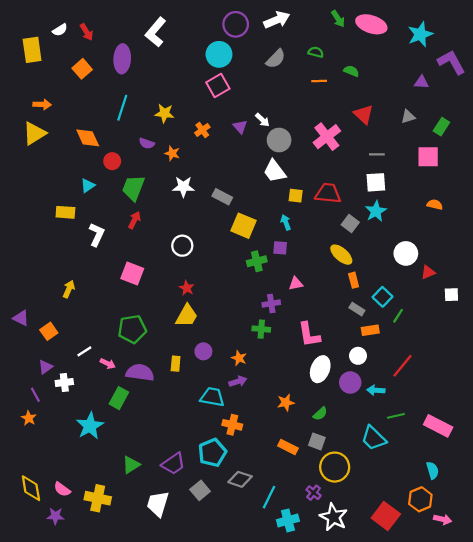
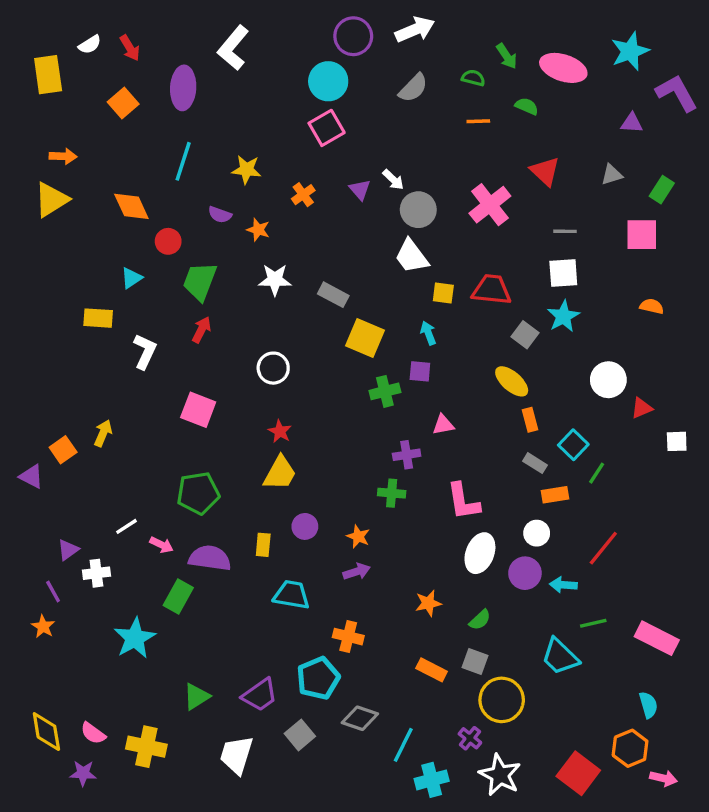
green arrow: (338, 19) -> (507, 56), moved
pink ellipse: (371, 24) -> (563, 68), moved
orange square: (49, 331) -> (63, 450), moved
cyan trapezoid: (212, 397) -> (292, 595), moved

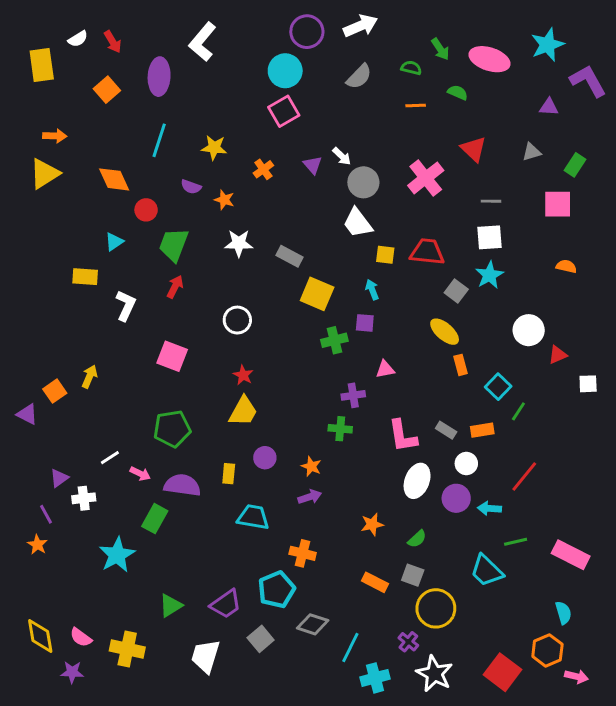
gray rectangle: (535, 463) -> (446, 430), moved

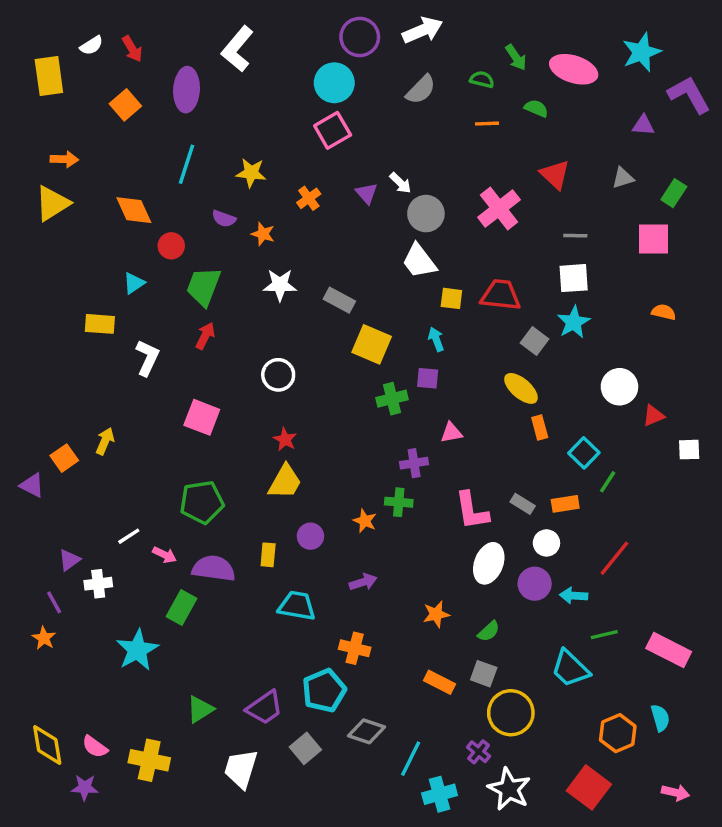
orange star: (311, 466) -> (365, 521), moved
orange hexagon: (547, 650) -> (618, 733), moved

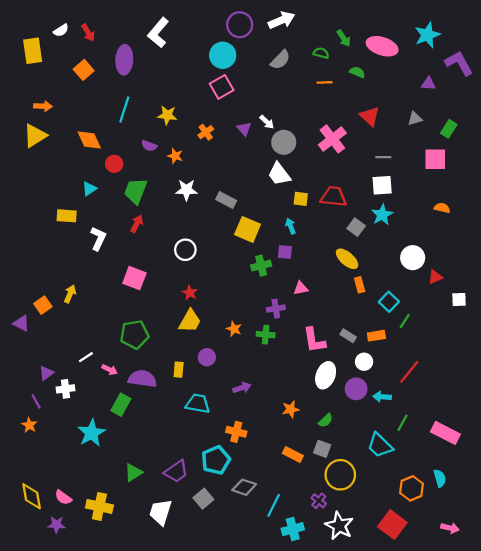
orange star: (365, 521) -> (234, 329), moved
green line: (604, 635) -> (402, 423), turned -48

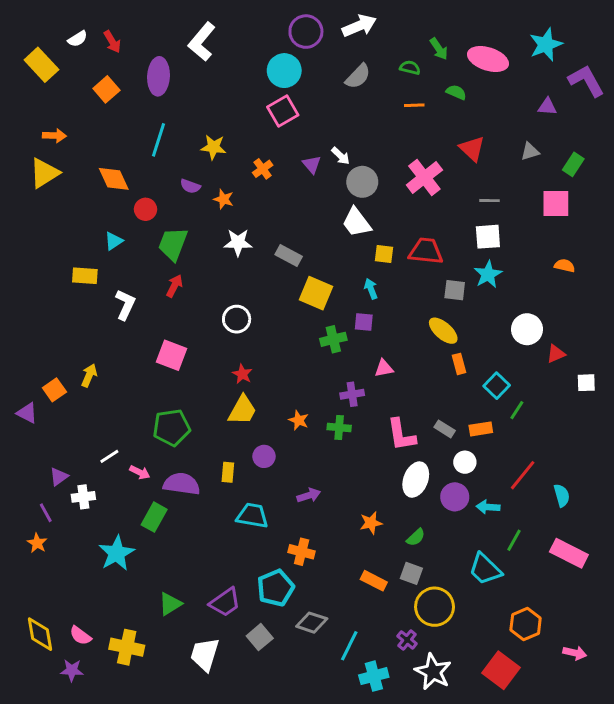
yellow rectangle: (33, 51) -> (41, 65), turned -35
gray square: (356, 227) -> (455, 290), turned -30
cyan semicircle: (440, 478) -> (562, 495), moved
pink arrow: (450, 528) -> (575, 653), moved

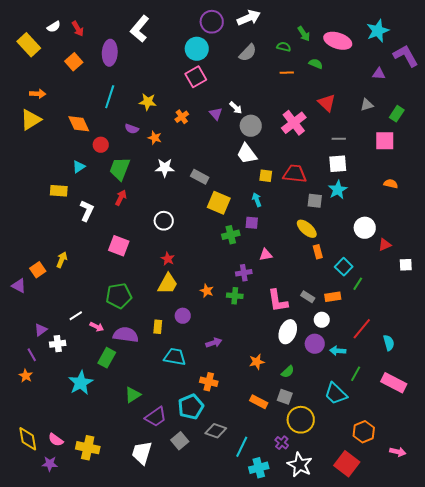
green triangle: (170, 604) -> (133, 395), moved

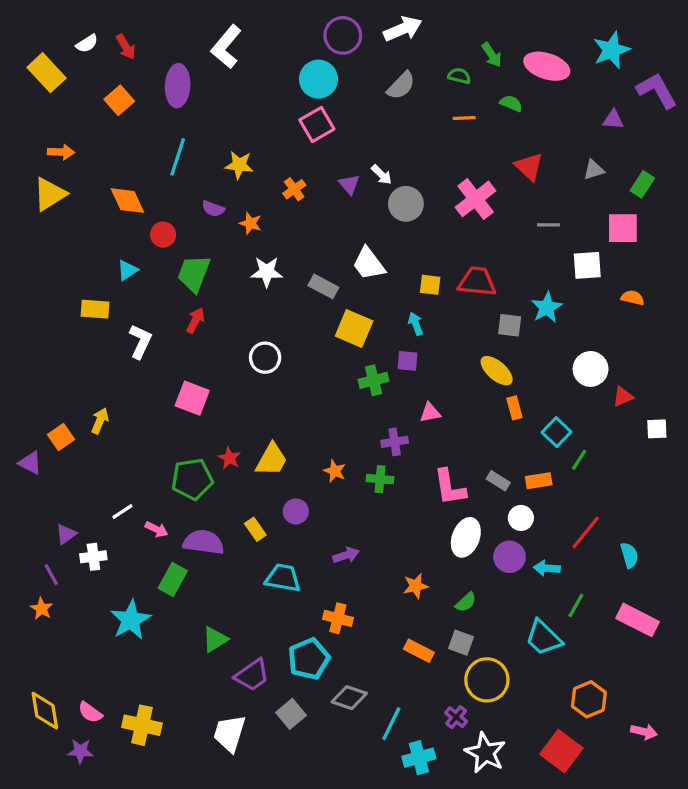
white trapezoid: (247, 154) -> (369, 264), moved
white square: (338, 164) -> (587, 265), moved
red star: (168, 259) -> (229, 458), moved
yellow rectangle: (158, 327) -> (255, 529), turned -40

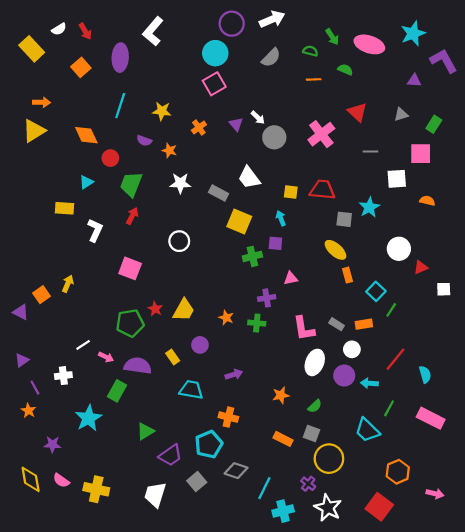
purple triangle: (66, 534) -> (22, 360), moved
purple star: (80, 751) -> (52, 444), moved

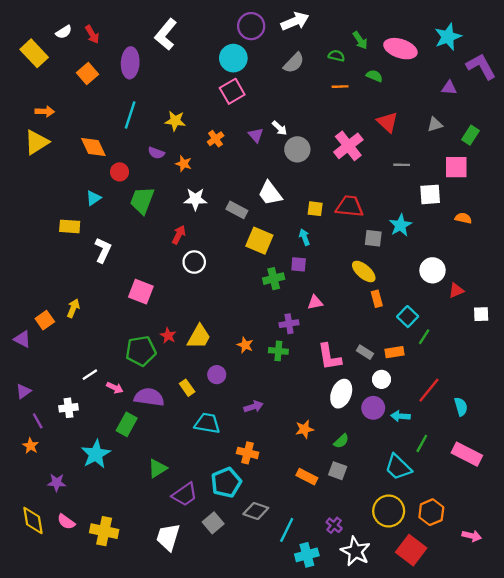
red arrow: (132, 216) -> (179, 235), moved
yellow circle: (329, 459) -> (389, 511), moved

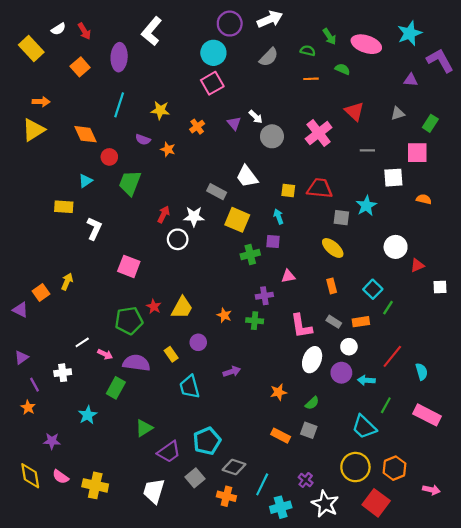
white star: (195, 199) -> (194, 217), moved
orange rectangle: (377, 299) -> (332, 286), moved
cyan trapezoid: (207, 423) -> (190, 387), turned -115
orange cross: (248, 453) -> (226, 496), moved
cyan star: (96, 454) -> (88, 415), size x0.7

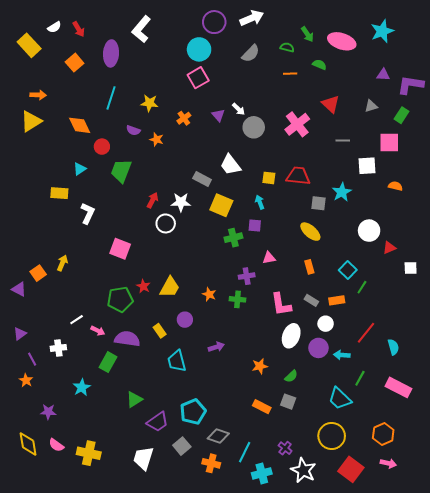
purple L-shape: (440, 60) -> (411, 85), moved, turned -52
orange hexagon: (394, 468) -> (383, 434), moved
pink arrow: (431, 490) -> (388, 463), moved

